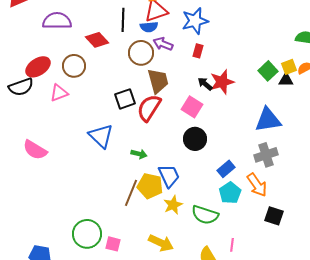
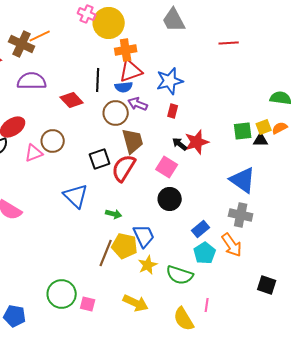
brown circle: (74, 66) -> (53, 141), moved
green square: (268, 71) -> (243, 131), turned 36
blue triangle: (268, 120) -> (243, 180), turned 44
gray cross: (266, 155) -> (241, 215), turned 30
black square: (274, 216) -> (267, 285), moved

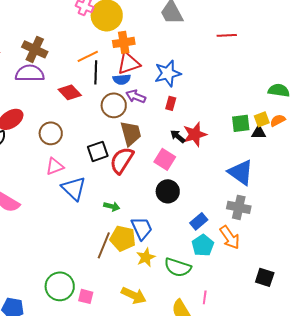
orange line: (40, 36) -> (88, 56), moved
brown cross: (22, 44) -> (35, 49), moved
pink triangle: (34, 153) -> (55, 166), moved

